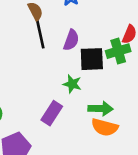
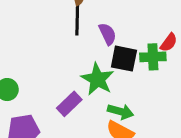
purple semicircle: (71, 40) -> (107, 34), turned -60
green star: (72, 84) -> (98, 79), size x1.6

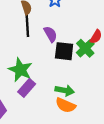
green cross: (153, 57) -> (85, 48), turned -36
green star: (98, 79) -> (20, 70), moved

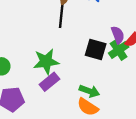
purple semicircle: (50, 34) -> (118, 35), moved
green star: (20, 70) -> (46, 62), turned 30

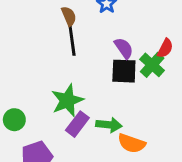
purple semicircle: (118, 35) -> (124, 48), moved
green arrow: (89, 91) -> (109, 125), moved

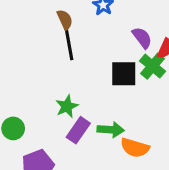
purple semicircle: (124, 48) -> (142, 38), moved
green star: (67, 100) -> (67, 106), size x0.7

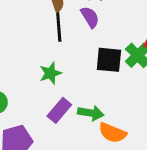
purple semicircle: (142, 38) -> (90, 17), moved
green star: (67, 106) -> (50, 73), moved

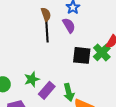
green star: (50, 73) -> (32, 79), moved
green arrow: (91, 113) -> (69, 92), turned 66

